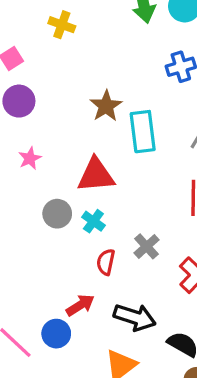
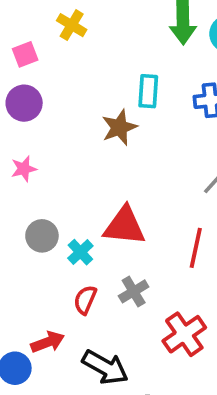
yellow cross: (62, 25) -> (72, 25), moved
cyan rectangle: (143, 132) -> (148, 91), moved, size x0.7
red triangle: (96, 175) -> (124, 226), moved

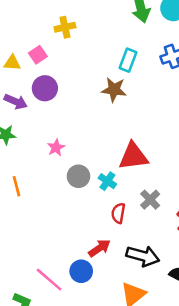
yellow cross: (72, 25) -> (65, 27), turned -30
cyan rectangle: (148, 91) -> (128, 60), turned 30
brown star: (119, 127) -> (114, 90), turned -30
pink star: (24, 169) -> (56, 148), moved

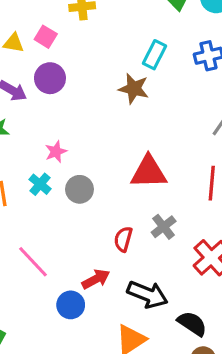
pink square: (38, 55) -> (46, 37), turned -30
cyan cross: (107, 181) -> (40, 184), moved
pink line: (49, 280) -> (33, 262), moved

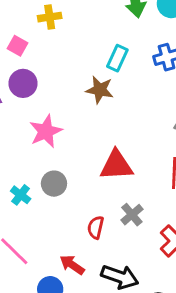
pink star: (56, 152) -> (46, 131), moved, size x1.6
cyan cross: (40, 184) -> (21, 195), moved
red arrow: (96, 279) -> (72, 265), turned -115

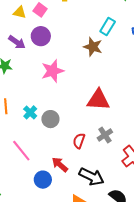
gray circle: (54, 184) -> (50, 119), moved

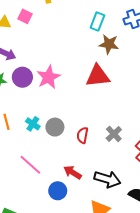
purple circle: (41, 36) -> (22, 77), moved
brown star: (93, 47) -> (109, 44), moved
red triangle: (98, 100) -> (98, 76), moved
red semicircle: (79, 141) -> (82, 135), moved

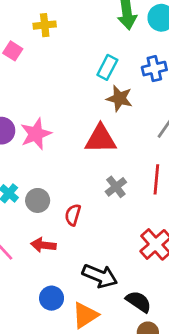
gray cross: (114, 134) -> (116, 187), moved
red arrow: (73, 172) -> (43, 245), moved, turned -30
blue circle: (58, 191) -> (52, 298), moved

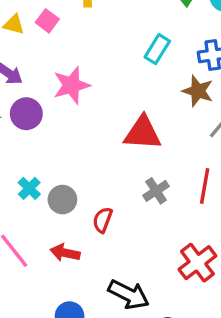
brown star: (119, 98) -> (198, 91), moved
pink star: (36, 134) -> (71, 85), moved

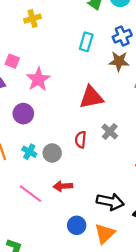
pink square: (47, 21) -> (12, 61), moved
purple circle: (26, 114) -> (23, 114), moved
red semicircle: (103, 220) -> (81, 140), moved

